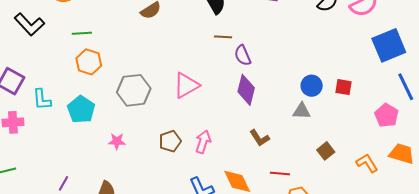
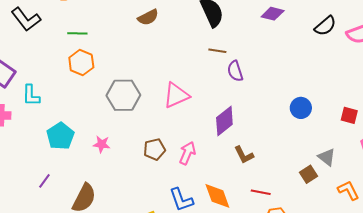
red square: (344, 87) -> (349, 115), moved
purple diamond: (246, 90) -> (224, 121), moved, turned 32
cyan pentagon: (81, 109) -> (60, 136), moved
gray triangle: (302, 111) -> (327, 157), moved, turned 30

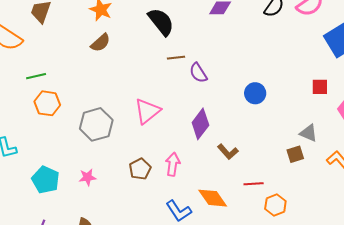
blue circle: (301, 108) -> (255, 93), moved
brown square: (309, 174) -> (295, 154), turned 30

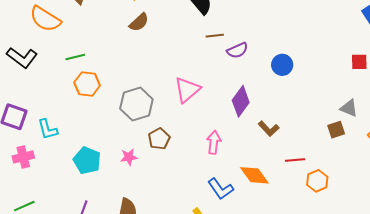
purple semicircle: (198, 73) -> (237, 50), turned -80
blue circle: (255, 93) -> (282, 65), moved
brown pentagon: (140, 169) -> (159, 139), moved

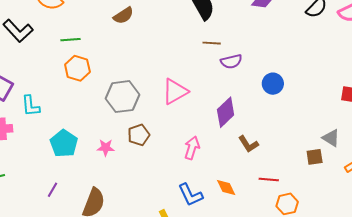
brown semicircle: (139, 22) -> (123, 15), moved
orange diamond: (254, 175) -> (226, 187), size x0.7

